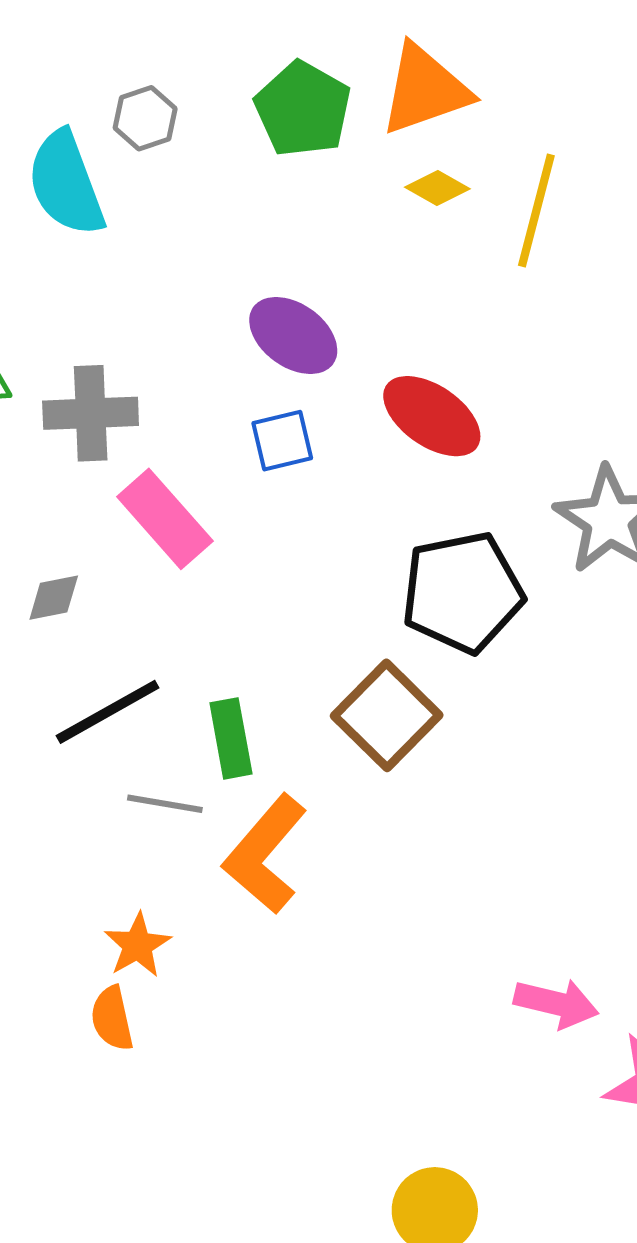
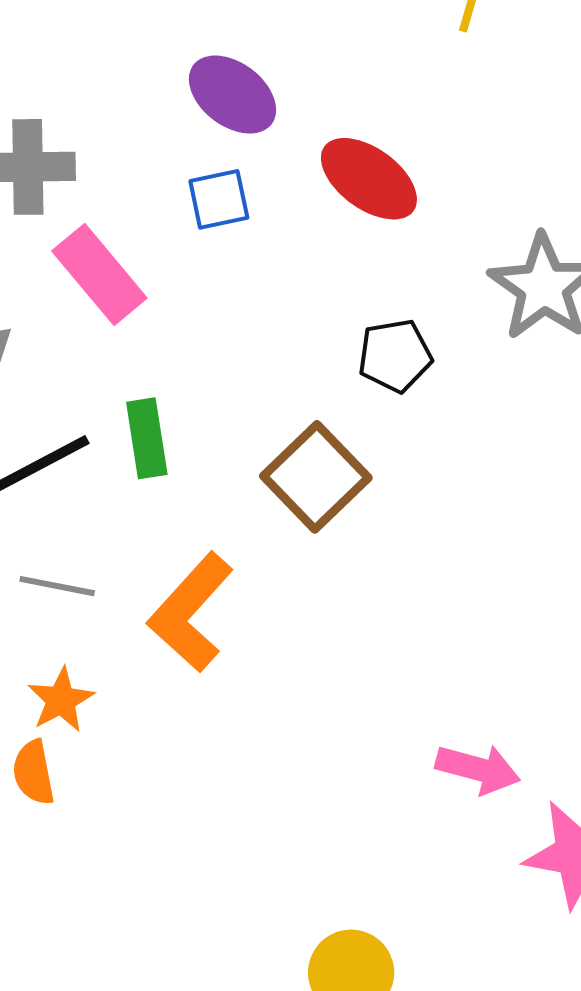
black pentagon: (462, 592) -> (395, 356), size x0.6
green rectangle: (231, 738) -> (147, 438), moved
gray line: (165, 804) -> (57, 586), moved

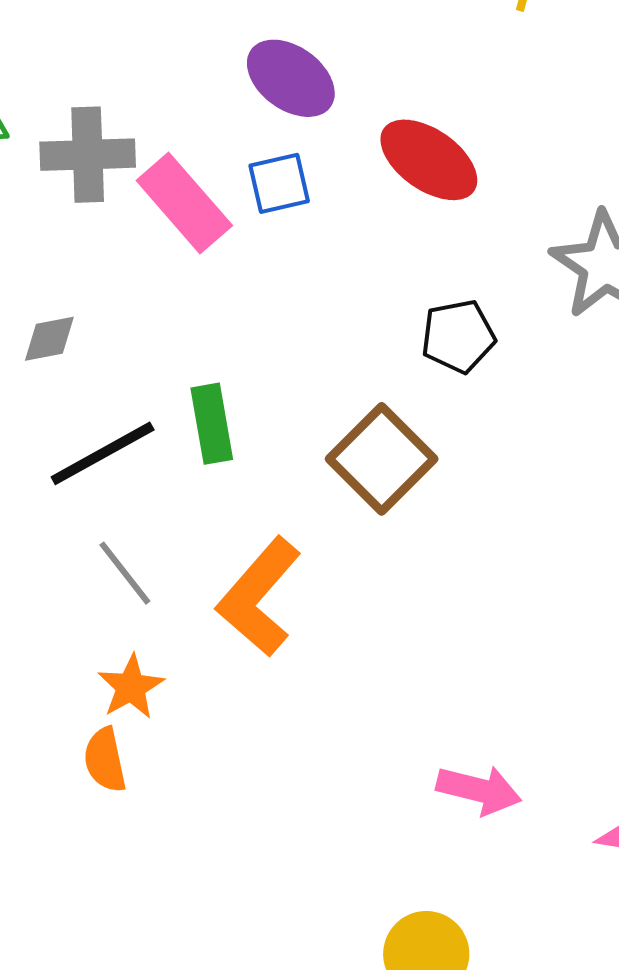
pink rectangle: (99, 274) -> (184, 203), moved
gray line: (57, 586) -> (125, 573), turned 42
pink arrow: (478, 769) -> (479, 790), moved

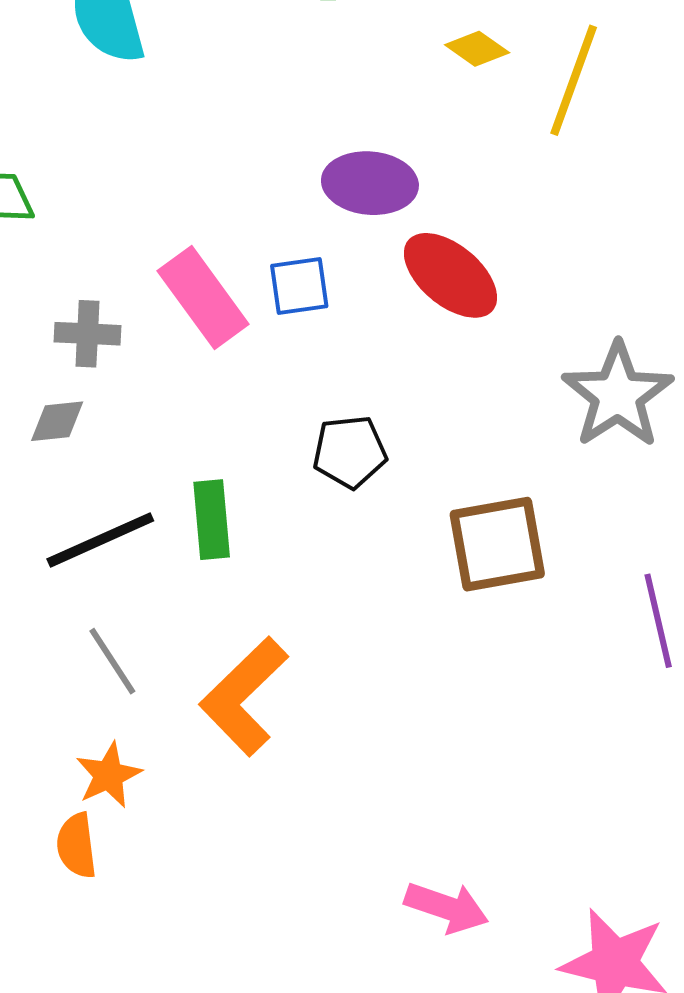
purple ellipse: (291, 78) -> (370, 183), moved, turned -36
gray cross: (88, 155) -> (88, 334), moved, size x0.7
black pentagon: (458, 336) -> (350, 452), moved
brown square: (382, 459) -> (497, 544), moved, turned 30

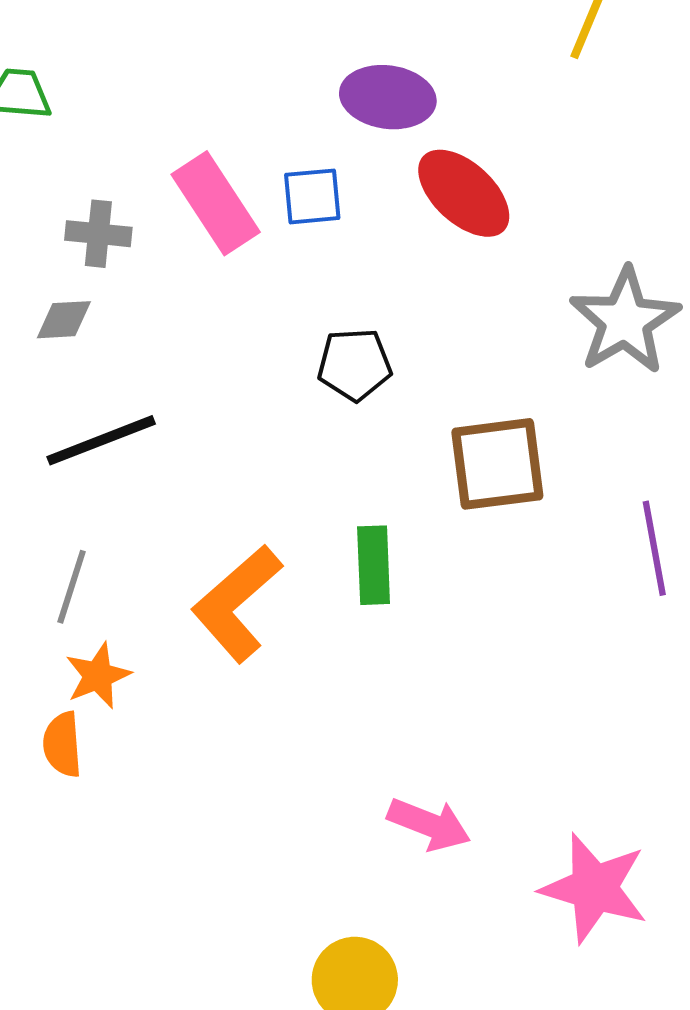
green rectangle: (212, 520) -> (374, 565), moved
gray line: (112, 661) -> (72, 587), moved, turned 48

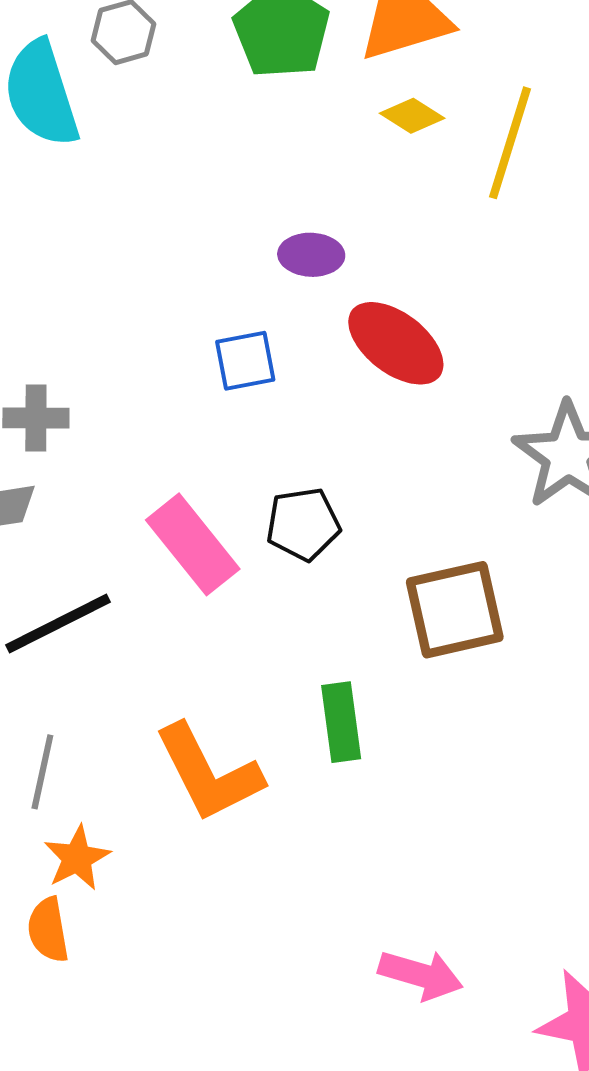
purple ellipse: (388, 97) -> (311, 255), size x0.7
pink rectangle: (216, 203) -> (193, 544), moved
orange L-shape: (237, 603) -> (209, 773), turned -70

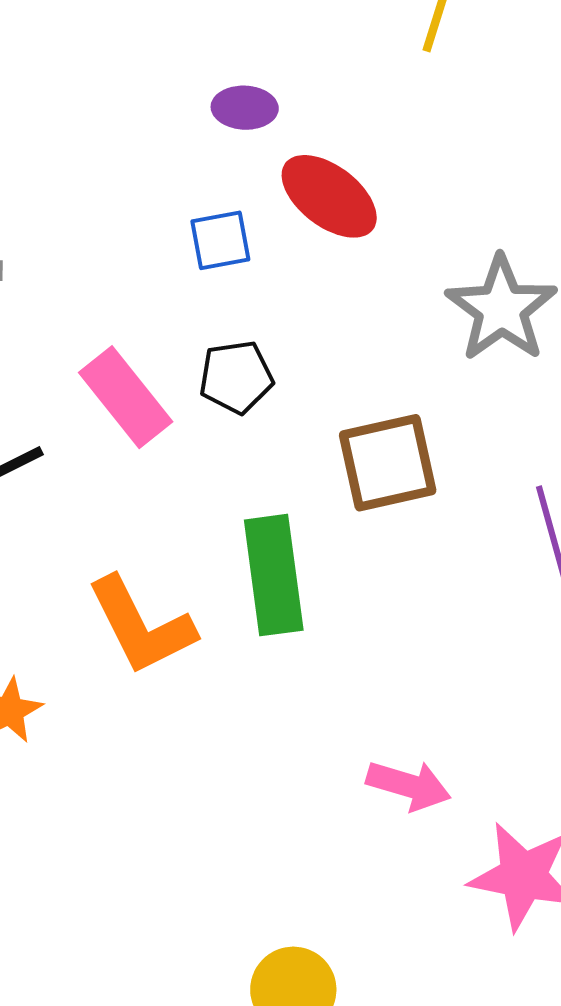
blue square: (245, 361) -> (220, 240), moved
green rectangle: (341, 722) -> (274, 575), size x1.5
pink arrow: (421, 975) -> (409, 785), moved

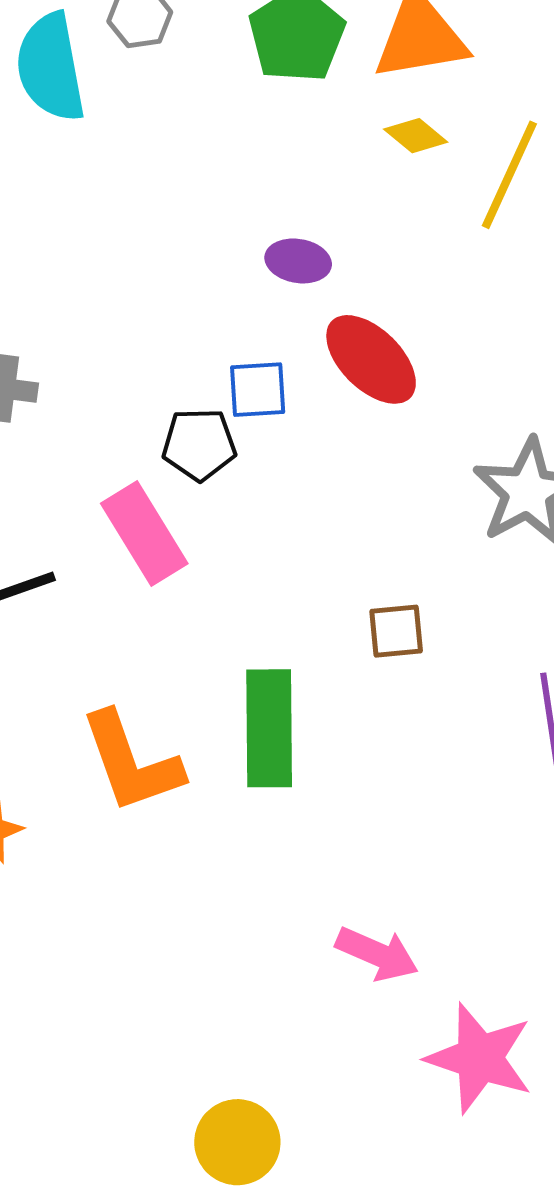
black pentagon: (236, 377) -> (199, 444), moved
brown square: (388, 463) -> (396, 631), size x0.6

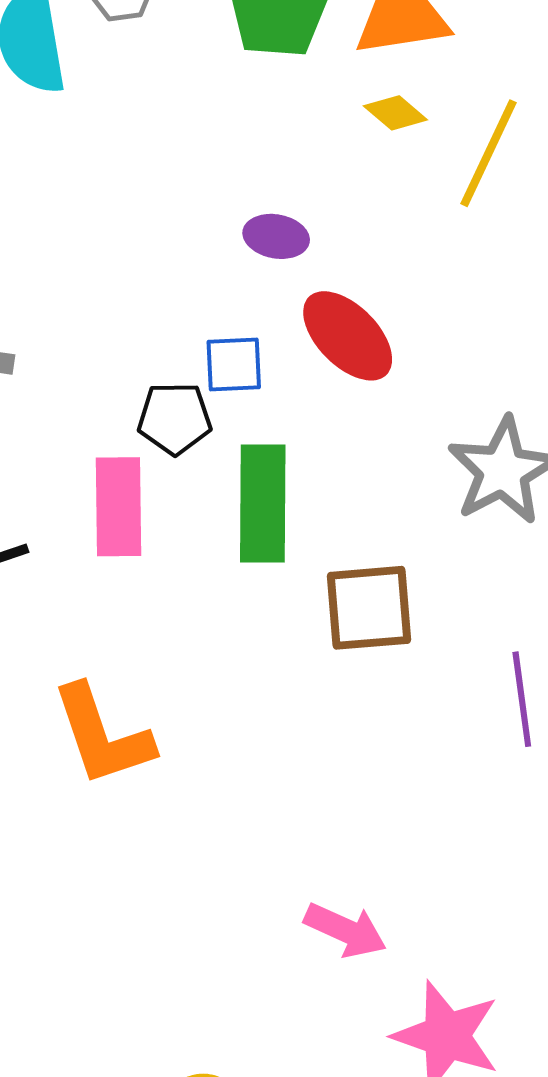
pink rectangle: (144, 533) -> (119, 507), turned 30
brown square: (396, 631) -> (369, 608), size x1.6
green rectangle: (269, 728) -> (263, 504), moved

